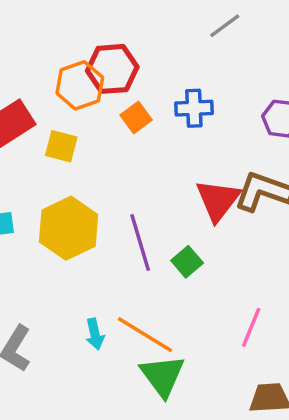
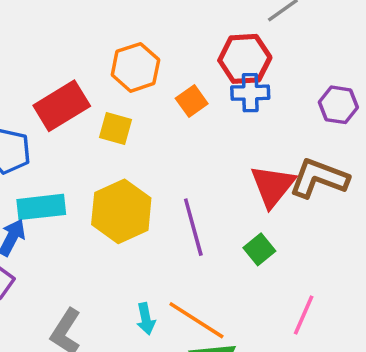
red hexagon: (112, 69) -> (245, 59), moved
green square: (187, 262) -> (259, 249), moved

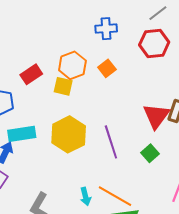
red hexagon: (245, 59) -> (154, 44), moved
orange hexagon: (135, 67) -> (72, 65), moved
blue cross: (250, 93) -> (106, 29), moved
red rectangle: (62, 106) -> (31, 74), size x0.7

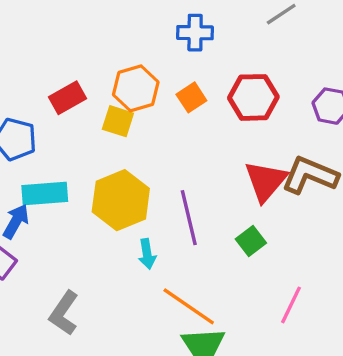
red hexagon: (154, 44) -> (253, 97), moved
cyan arrow: (85, 196) -> (147, 254), moved

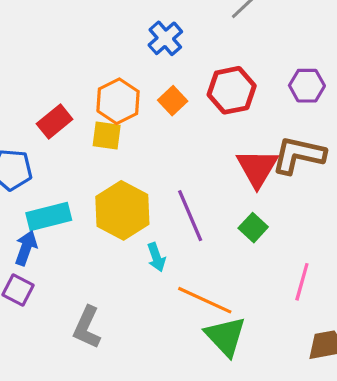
blue cross: (195, 33) -> (165, 38), turned -32

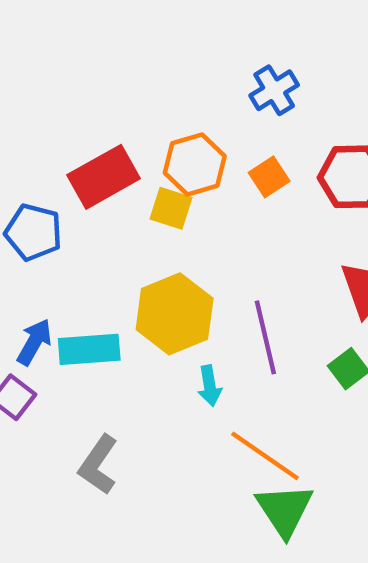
red rectangle: (55, 121) -> (104, 177), size x1.4
cyan rectangle: (49, 216) -> (89, 349), moved

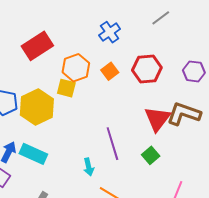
red rectangle: (104, 177) -> (37, 46), moved
yellow hexagon: (175, 314) -> (37, 107), moved
cyan rectangle: (89, 349) -> (33, 154), turned 32

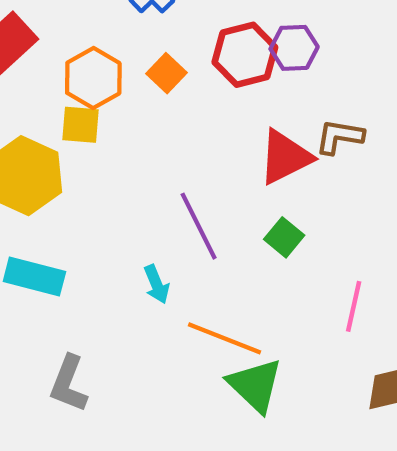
purple hexagon: (194, 71) -> (294, 48), moved
brown L-shape: (184, 114) -> (339, 137), size x0.7
red triangle: (157, 119) -> (285, 157), turned 36

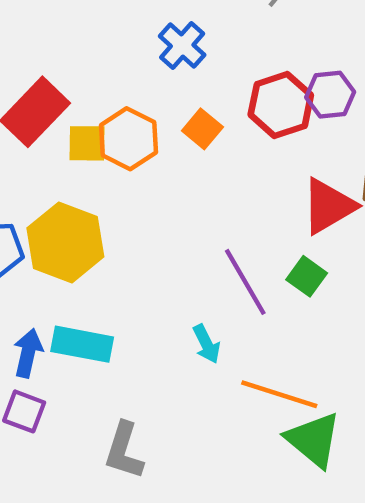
yellow square: (80, 125) -> (87, 143), moved
green square: (284, 237) -> (307, 276), moved

